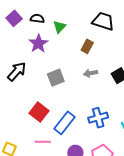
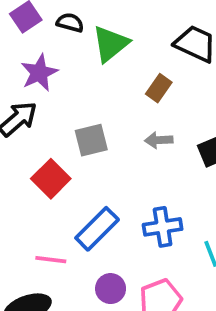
green triangle: (59, 27) -> (111, 44), size x1.5
purple star: (38, 44) -> (39, 73), moved
red square: (39, 112) -> (51, 179), moved

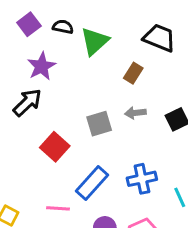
gray square: (91, 140) -> (99, 124), moved

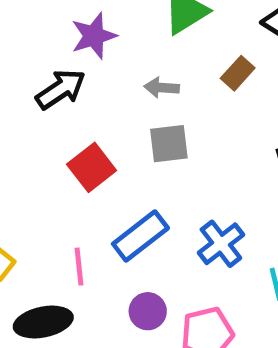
gray arrow: (135, 113) -> (162, 88), moved
blue cross: (142, 179) -> (221, 244), turned -36
pink line: (58, 208) -> (79, 267), turned 70

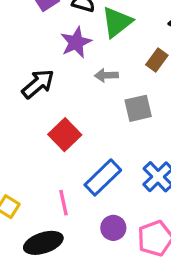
purple star: (94, 36) -> (76, 42), moved
gray square: (169, 144) -> (138, 108), moved

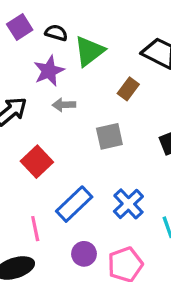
gray arrow: (106, 75) -> (64, 105), moved

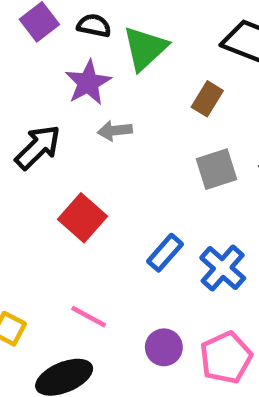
gray square: (109, 136) -> (216, 169), moved
blue rectangle: (74, 204) -> (165, 253), moved, size x0.7
pink line: (35, 229) -> (89, 317), turned -45

